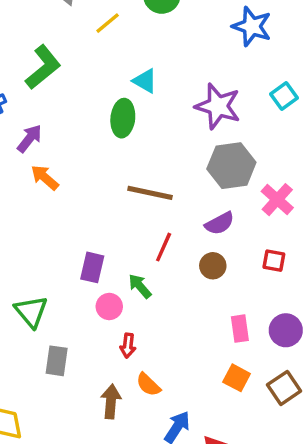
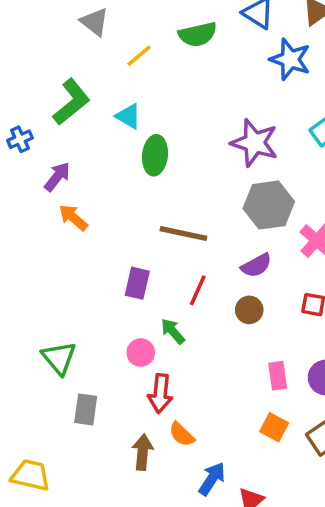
cyan triangle: (145, 81) -> (128, 116), moved
purple rectangle: (92, 267) -> (137, 283), moved
red arrow: (128, 346) -> (160, 393), size x1.5

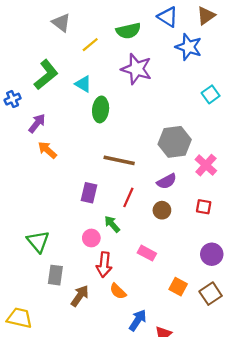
purple star: (255, 143) -> (136, 69), moved
pink rectangle: (278, 376) -> (147, 253), moved, turned -54
brown arrow: (143, 452) -> (80, 296), moved, turned 30

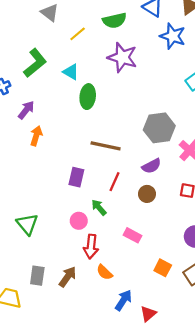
orange arrow: (47, 150) -> (36, 136), turned 66
gray rectangle: (55, 275) -> (37, 276), moved

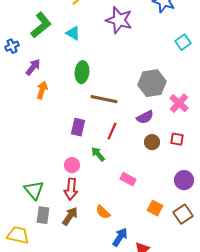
green ellipse: (88, 97) -> (82, 72), moved
brown circle: (147, 194) -> (152, 142), moved
pink circle: (79, 221) -> (72, 165), moved
green triangle: (27, 224) -> (34, 190), moved
red arrow: (91, 247) -> (71, 189), moved

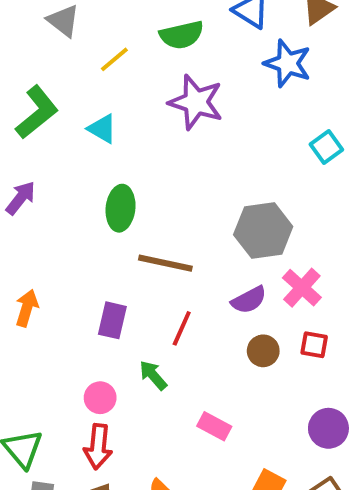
orange arrow: (42, 90) -> (27, 308), moved
pink cross: (179, 103) -> (302, 288), moved

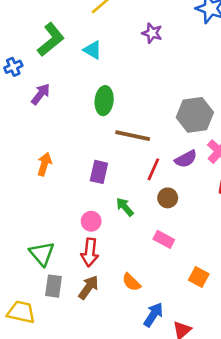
purple star: (196, 102) -> (152, 33), size x0.6
red line: (182, 328) -> (153, 169), moved
brown circle: (263, 351) -> (168, 198), moved

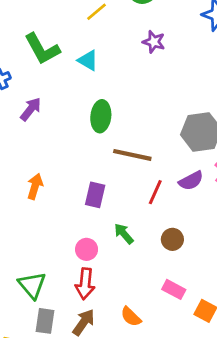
green L-shape: (51, 40) -> (42, 49), turned 100
brown circle: (168, 198) -> (172, 239), moved
pink rectangle: (164, 239) -> (174, 289), moved

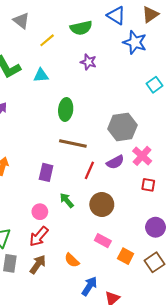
cyan triangle: (88, 60) -> (41, 75), turned -35
green ellipse: (101, 116) -> (66, 109), moved
brown circle: (172, 239) -> (102, 204), size x1.5
red arrow: (85, 284) -> (39, 237), turned 35

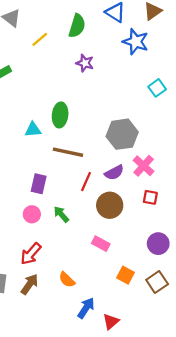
green semicircle: (81, 28) -> (77, 26), turned -60
cyan triangle: (41, 75) -> (33, 130), moved
brown circle: (102, 204) -> (110, 205), moved
pink circle: (40, 212) -> (32, 214), moved
pink rectangle: (103, 241) -> (101, 244), moved

